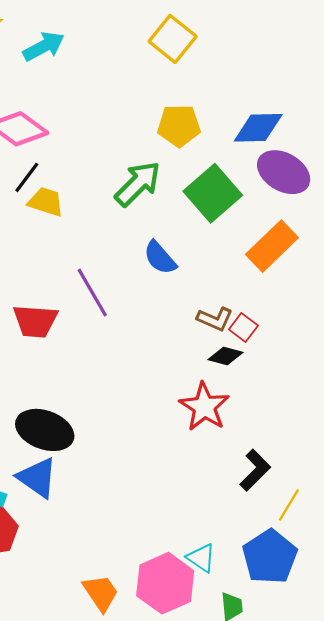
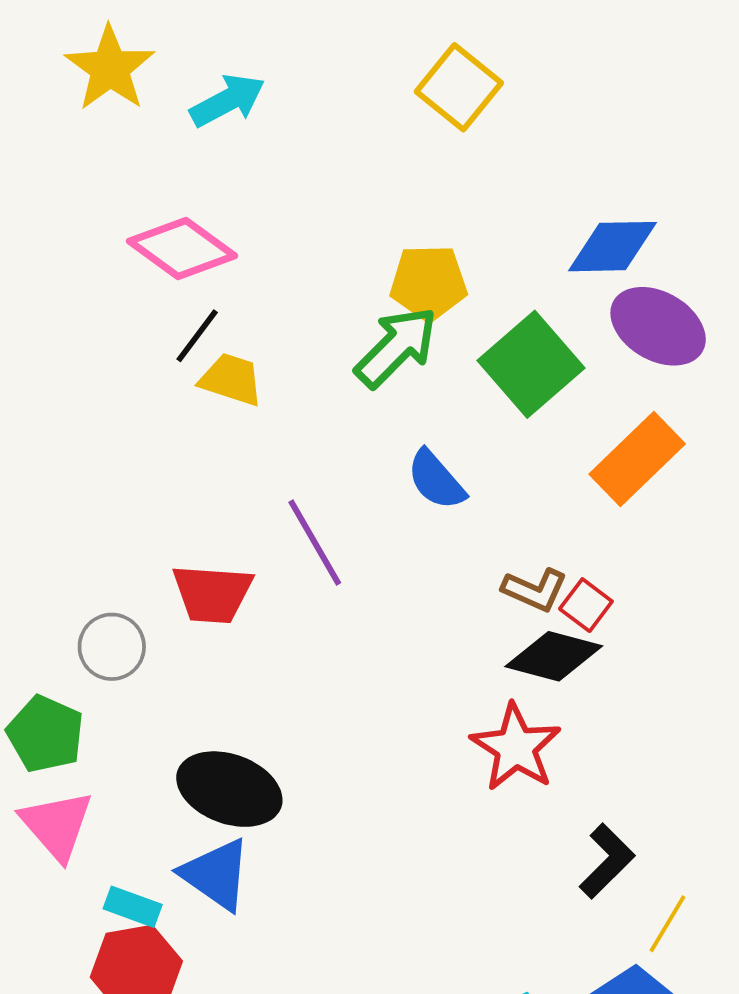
yellow pentagon: (179, 126) -> (429, 283), moved
black diamond: (225, 356) -> (554, 656), size x1.5

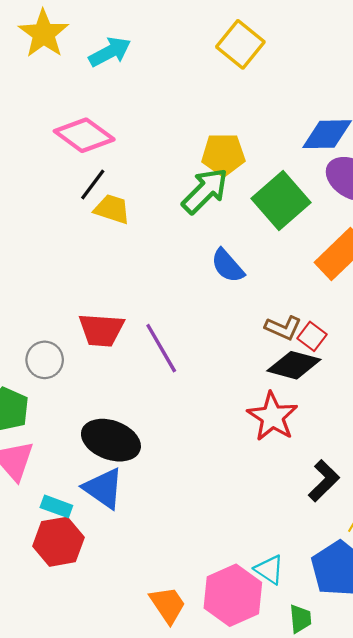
purple line: (315, 542) -> (161, 348), moved

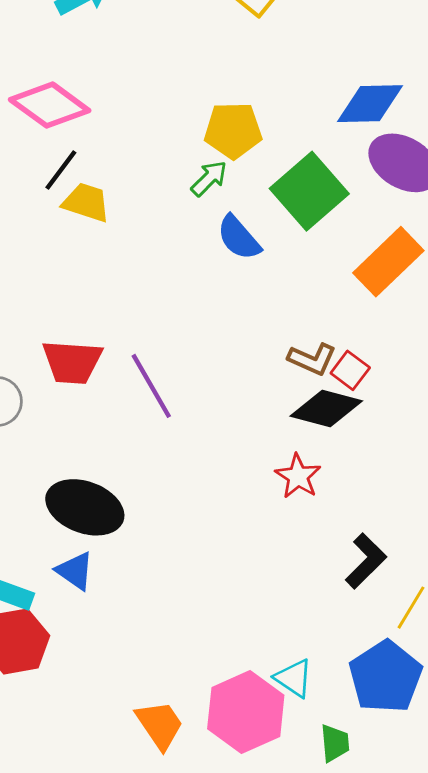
green arrow: (205, 191) -> (209, 178), size x0.6
blue semicircle: (228, 266) -> (239, 238), moved
red star: (272, 417) -> (298, 476), size x0.7
blue triangle: (103, 488) -> (75, 571), size x0.7

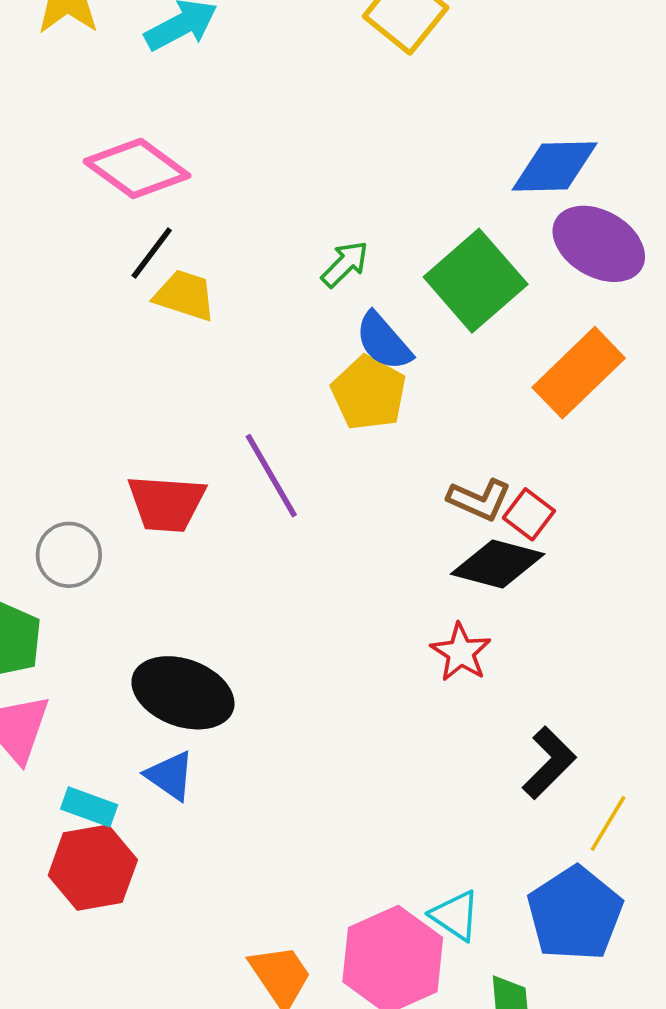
yellow pentagon: (233, 130) -> (369, 393), moved, turned 30
purple line: (151, 386) -> (271, 476), moved

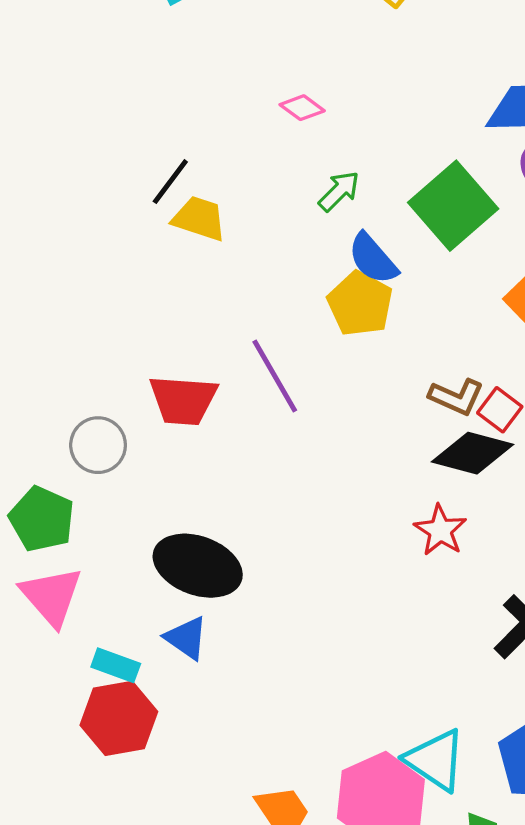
pink diamond: (137, 168) -> (302, 108), moved, size x0.5
cyan triangle: (455, 915) -> (435, 760), size x1.4

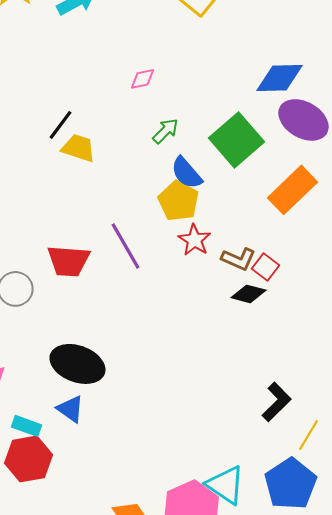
pink diamond: (302, 108) -> (142, 79), turned -48
black diamond: (472, 453) -> (248, 294), size x0.7
red star: (440, 530) -> (194, 240), moved

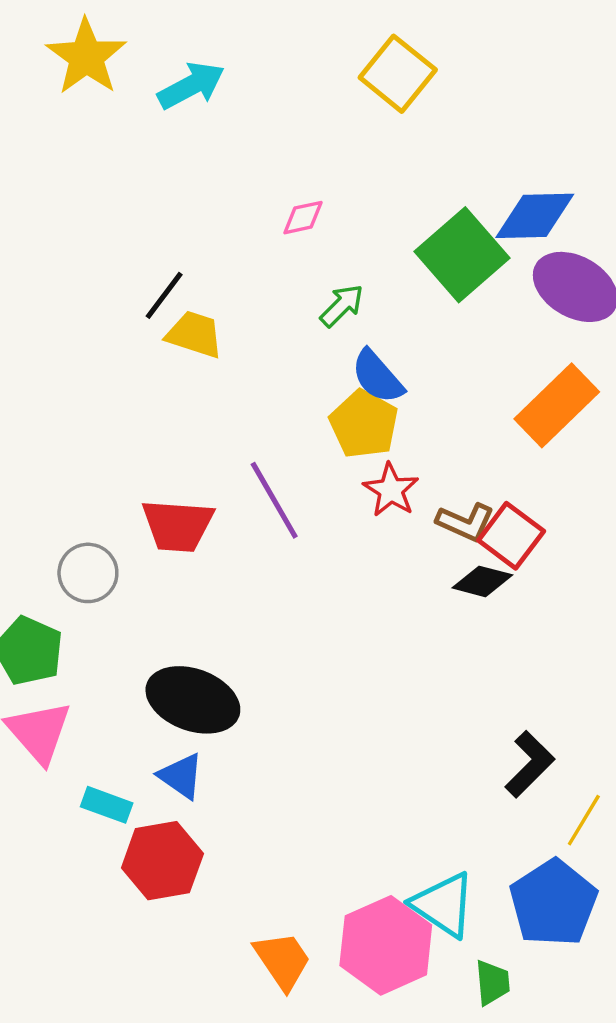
green square: (236, 140) -> (462, 255), moved
red square: (265, 267) -> (511, 536), size x1.4
red hexagon: (28, 459) -> (162, 861), moved

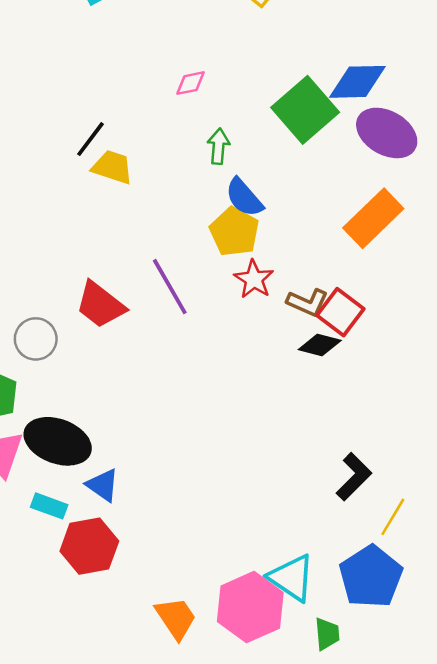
green arrow: (342, 306) -> (219, 146), turned -40
red trapezoid: (178, 526) -> (100, 305), turned 34
black ellipse: (193, 700) -> (58, 441), moved

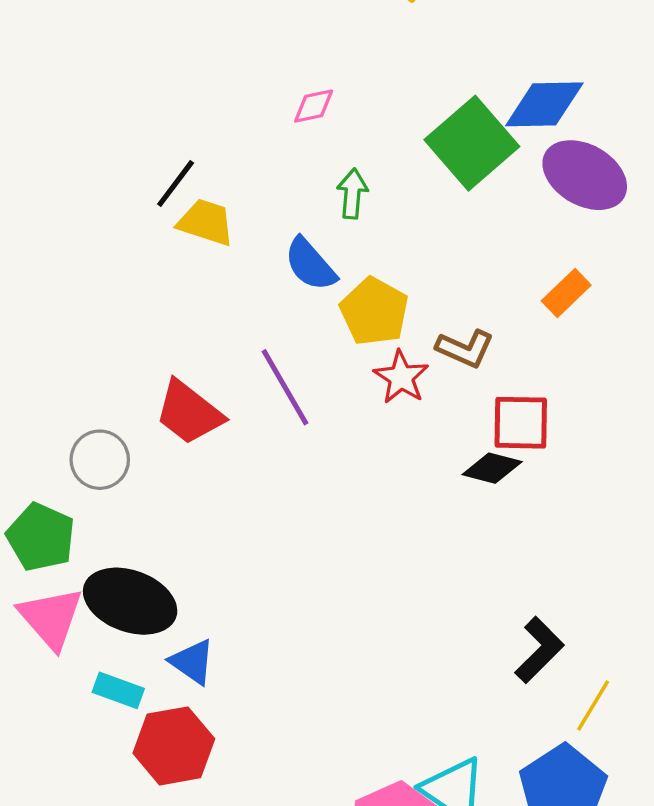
blue semicircle: (244, 198) -> (310, 264), moved
orange rectangle: (373, 218) -> (566, 293), size x0.6
brown L-shape: (307, 302) -> (465, 349), moved
red square: (340, 312) -> (521, 423), turned -36

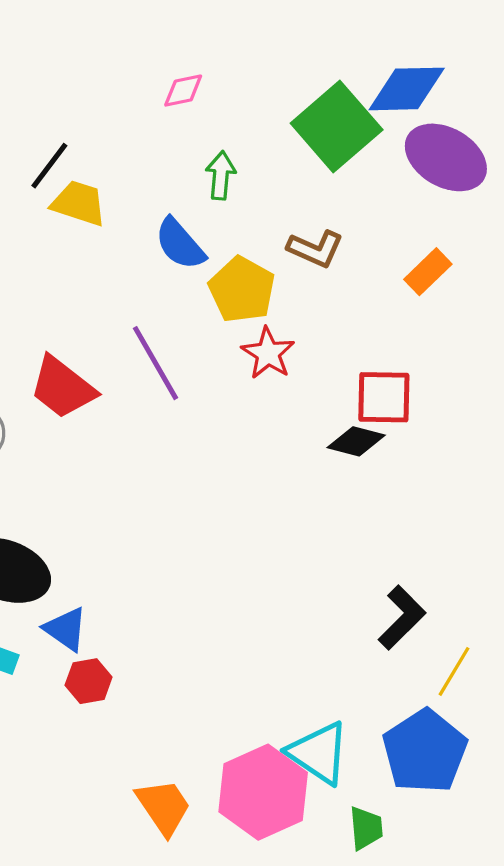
brown L-shape: (465, 349) -> (315, 249), moved
red hexagon: (174, 746) -> (89, 681), moved, size x0.6

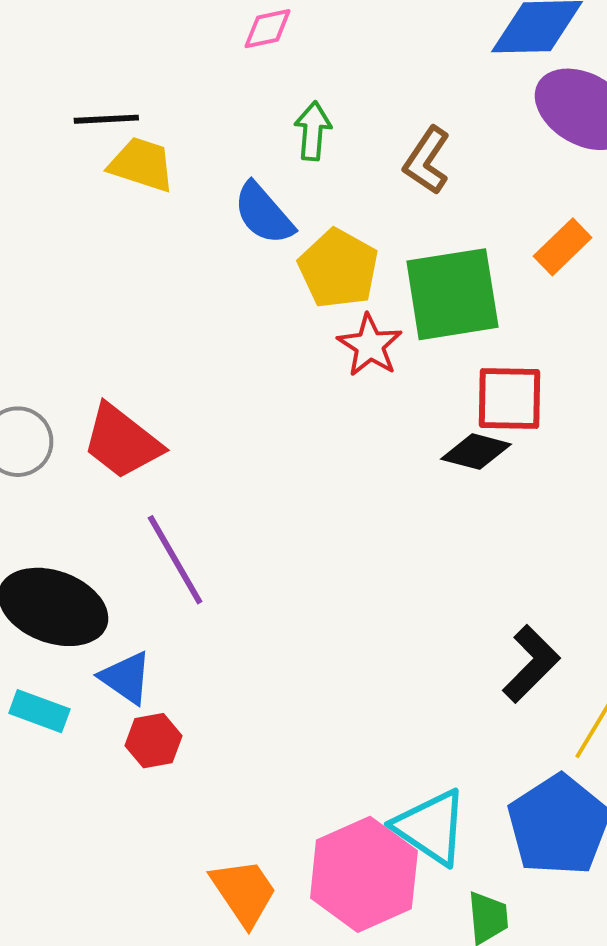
green square: (337, 126) -> (452, 294), moved, turned 32
black line: (49, 166) -> (106, 119), turned 50
brown L-shape: (315, 249) -> (427, 160), moved, turned 100
purple line: (155, 363) -> (175, 560), moved
red trapezoid: (62, 388) -> (122, 442), moved

